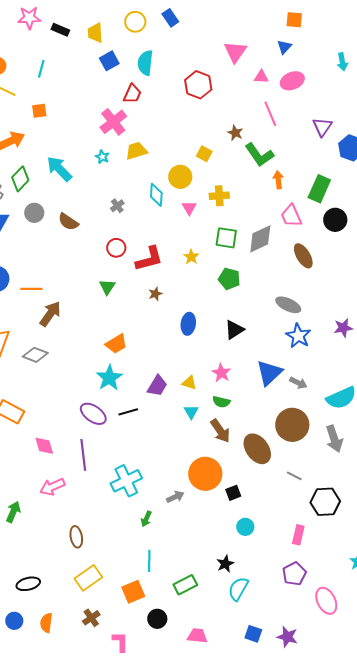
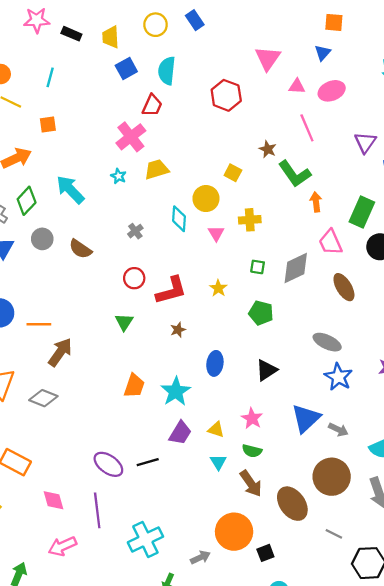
green square: (226, 238) -> (258, 267), size x0.6
orange trapezoid: (116, 344) -> (134, 386), turned -40
cyan star: (109, 378) -> (176, 391), moved

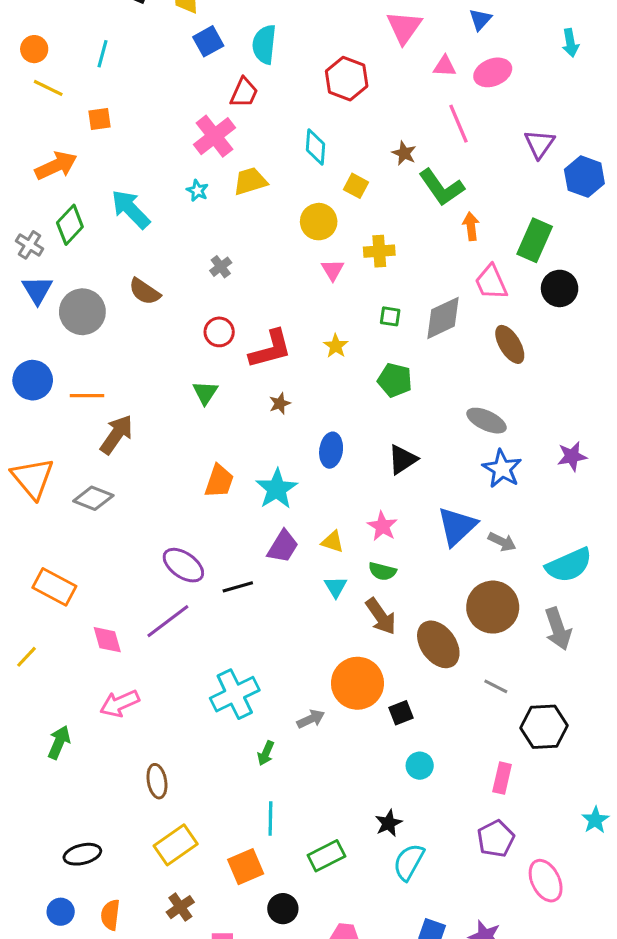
cyan diamond: (179, 219) -> (316, 147), moved
gray circle: (42, 239) -> (82, 312), moved, size x1.5
purple ellipse: (108, 464) -> (183, 565), moved
purple line: (97, 510) -> (168, 621), moved, turned 60

